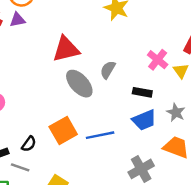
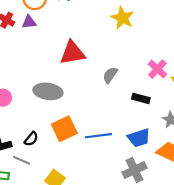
gray ellipse: (79, 84) -> (48, 91), moved, turned -44
blue trapezoid: (144, 120) -> (139, 138), moved

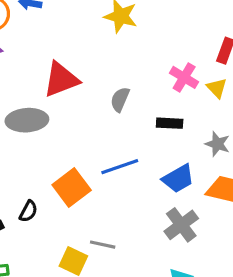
gray ellipse: (48, 91) -> (27, 120), moved
blue line: (98, 136) -> (120, 167), moved
gray line: (22, 160) -> (103, 245), moved

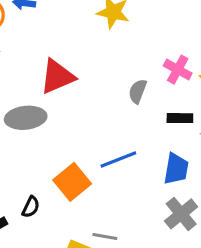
gray semicircle: (120, 99) -> (138, 91), moved
black rectangle: (170, 123) -> (180, 118), moved
blue trapezoid: (178, 179) -> (176, 169), turned -48

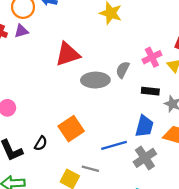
pink cross: (178, 70) -> (152, 57), turned 30
gray ellipse: (26, 118) -> (95, 80), moved
blue line: (118, 159) -> (114, 145), moved

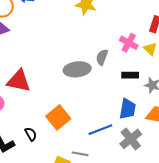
red triangle: (68, 54) -> (19, 81), moved, turned 35
pink cross: (152, 57) -> (129, 43), turned -30
black semicircle: (41, 143) -> (31, 134), turned -56

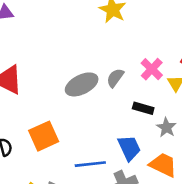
gray ellipse: (77, 69) -> (82, 84), turned -35
blue trapezoid: (127, 109) -> (129, 148), turned -50

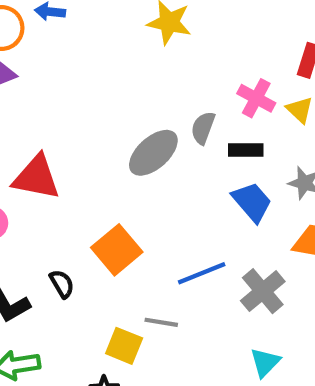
black rectangle: (143, 108) -> (246, 150), moved
blue trapezoid: (129, 148) -> (252, 202), moved

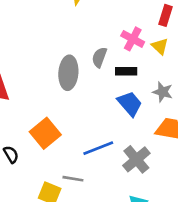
gray ellipse: (153, 153) -> (68, 73), turned -44

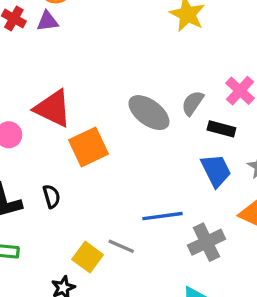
gray ellipse: (68, 73) -> (149, 113), turned -72
orange square: (45, 133) -> (89, 147), moved

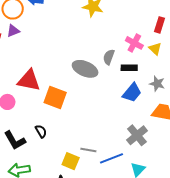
orange square: (89, 147) -> (55, 97), turned -30
blue trapezoid: (216, 171) -> (132, 93), turned 80
blue line: (162, 216) -> (111, 158), moved

